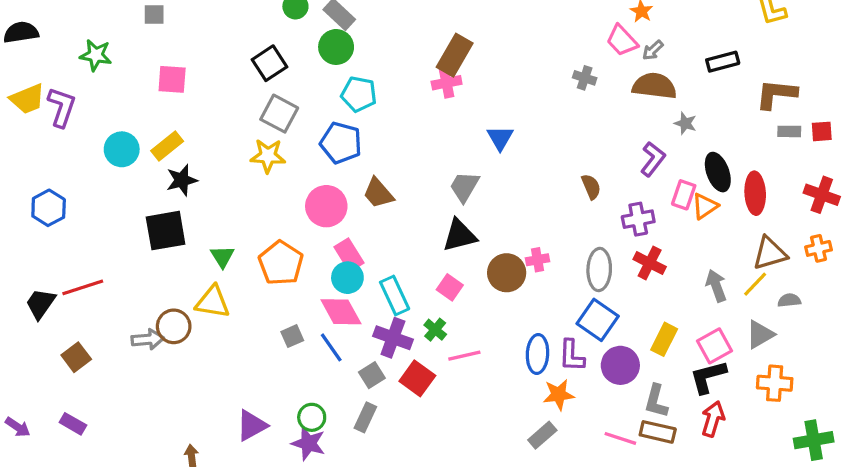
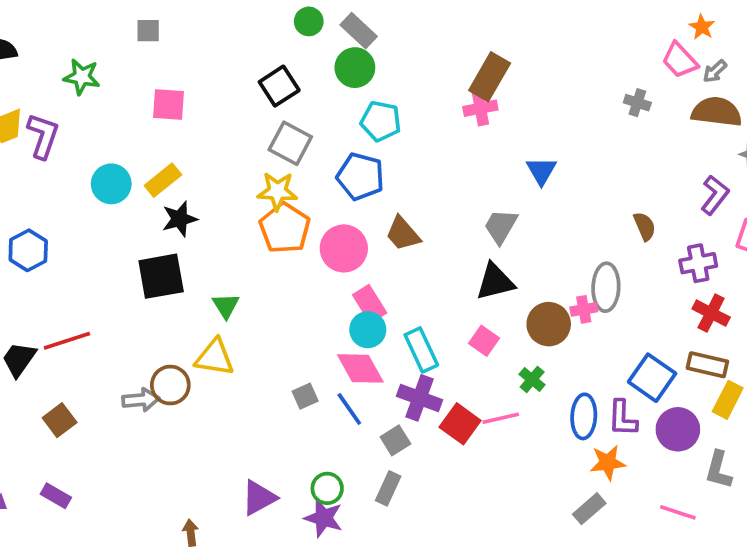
orange pentagon: (281, 263) -> (285, 228), moved
gray ellipse: (599, 270) -> (606, 287), moved
green cross: (435, 330) -> (532, 379), moved
red square: (417, 378) -> (460, 424), moved
brown rectangle: (658, 432) -> (707, 365), moved

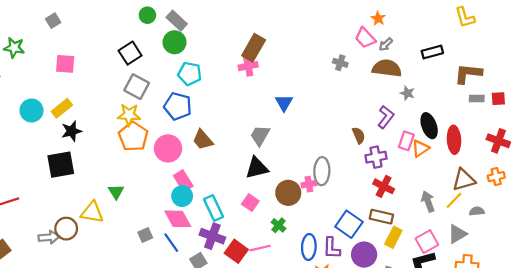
gray square: (148, 31) -> (53, 21), turned -32
brown semicircle: (645, 226) -> (359, 135), moved
green triangle: (226, 306) -> (116, 192), moved

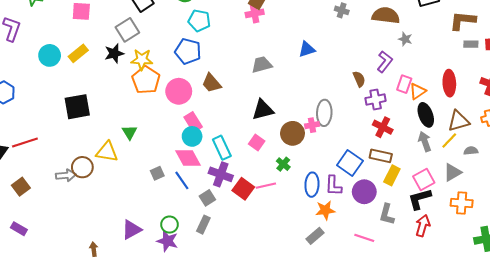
gray square: (137, 87) -> (127, 30), moved, turned 30
blue triangle: (284, 103) -> (307, 49), moved, turned 42
black ellipse: (429, 126) -> (426, 115), moved
black star: (72, 131) -> (114, 53), moved
gray trapezoid: (260, 135) -> (262, 65), moved, turned 45

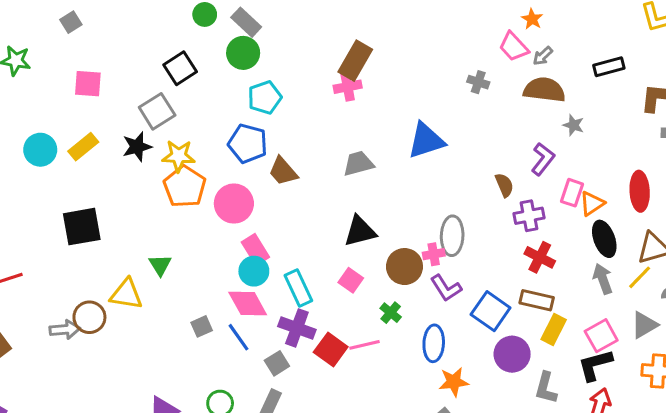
cyan pentagon: (199, 21) -> (265, 97), turned -30
blue triangle: (307, 49) -> (426, 140), size x1.5
brown trapezoid: (212, 83) -> (283, 171), moved
purple L-shape: (333, 186) -> (446, 288), moved, turned -35

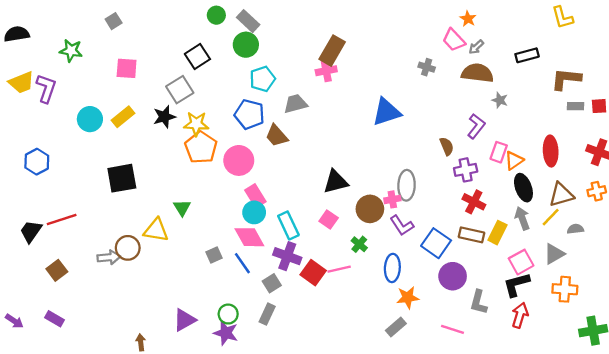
gray trapezoid: (358, 164) -> (295, 104), moved
yellow rectangle: (554, 330) -> (497, 233), moved

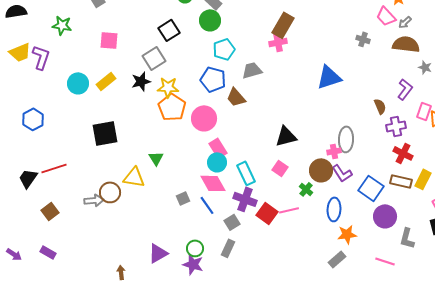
brown circle: (370, 209) -> (321, 170), moved

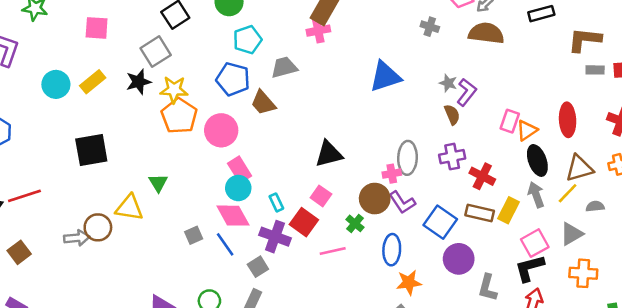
gray star: (425, 67) -> (448, 83), moved
purple L-shape: (405, 89) -> (467, 92), moved
purple cross: (396, 126) -> (452, 157), moved
cyan rectangle: (246, 173) -> (276, 202), size x0.6
red square: (267, 213) -> (304, 222), moved

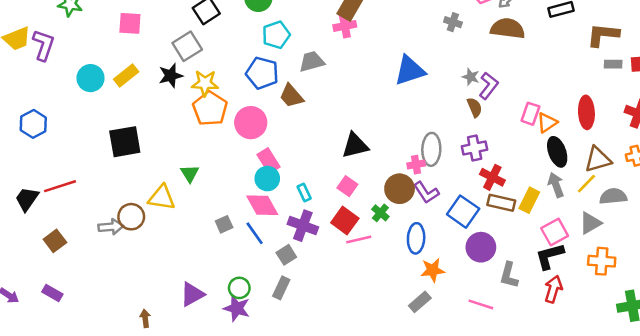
red cross: (482, 176) -> (492, 177), moved
gray semicircle: (595, 206) -> (613, 196), size x1.5
red square: (304, 222) -> (345, 221), moved

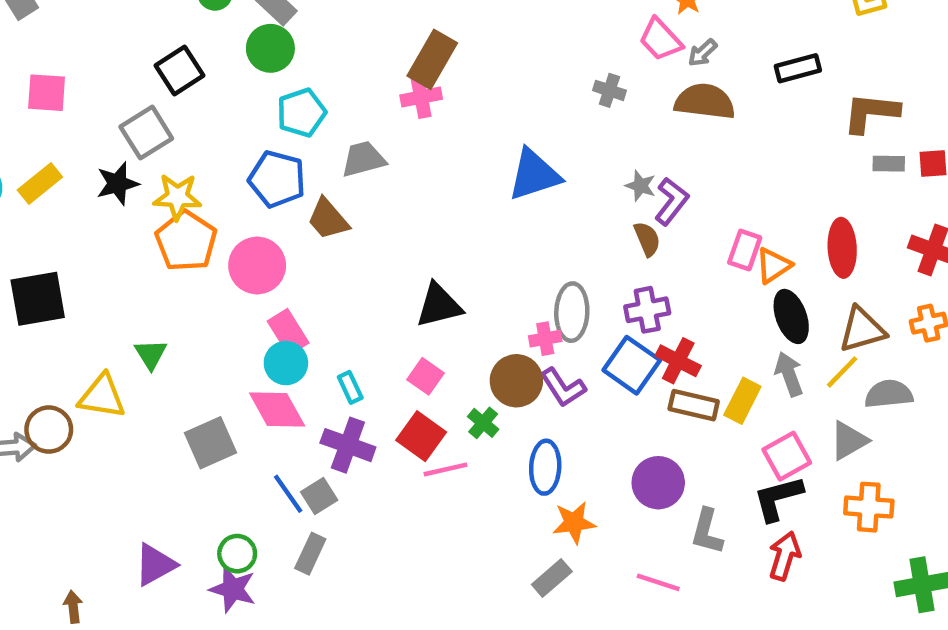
blue square: (463, 212) -> (632, 365), moved
gray square: (224, 224) -> (211, 443), size x1.6
blue line: (255, 233) -> (288, 494), moved

